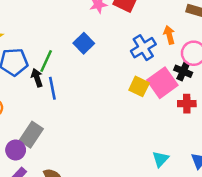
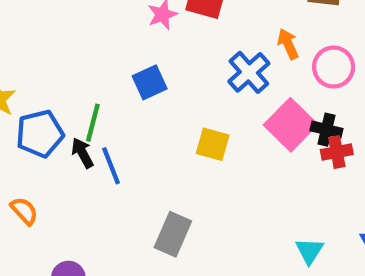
blue square: (84, 43) -> (150, 82), turned 30
black cross: (183, 71) -> (326, 130), moved
yellow square: (139, 86) -> (213, 144), moved
gray rectangle: (31, 135) -> (173, 234), moved

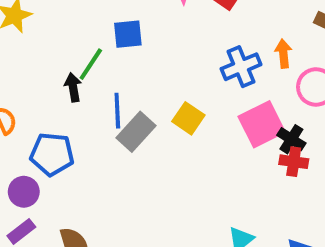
blue square: (150, 82) -> (128, 34), moved
blue pentagon: (40, 134) -> (52, 154), moved
blue line: (111, 166) -> (117, 111), moved
gray rectangle: (173, 234) -> (136, 132), moved

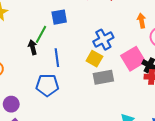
blue cross: (241, 67) -> (103, 40), moved
gray rectangle: (136, 132) -> (103, 77), moved, turned 42
blue pentagon: (52, 154) -> (47, 85), moved

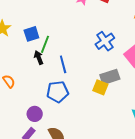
blue square: (59, 17) -> (31, 34), moved
yellow square: (94, 59) -> (100, 87), moved
purple circle: (11, 104) -> (35, 114), moved

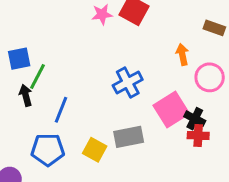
blue line: (63, 64) -> (61, 110), turned 30
yellow square: (100, 87) -> (95, 150), moved

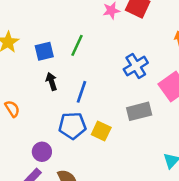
green line: (38, 77) -> (77, 45), moved
yellow square: (95, 150) -> (101, 131), moved

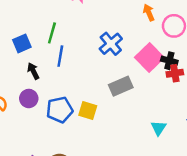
blue line: (82, 92) -> (60, 56), moved
purple circle: (42, 152) -> (29, 98), moved

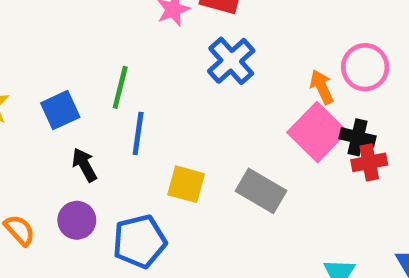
orange arrow: (149, 13) -> (322, 87), moved
blue cross: (111, 44) -> (231, 61), moved
gray rectangle: (121, 86) -> (261, 191), turned 55
yellow square: (88, 110) -> (186, 184), moved

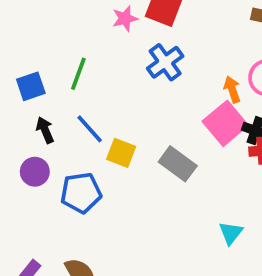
blue line: (138, 133) -> (90, 129), moved, turned -56

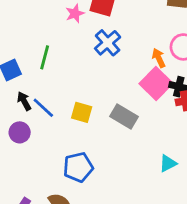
blue line: (90, 129) -> (43, 108), moved
blue pentagon: (81, 193) -> (78, 167), moved
cyan triangle: (231, 233) -> (168, 163), turned 30

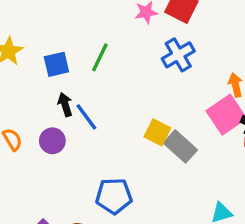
yellow square: (82, 112) -> (157, 132), moved

